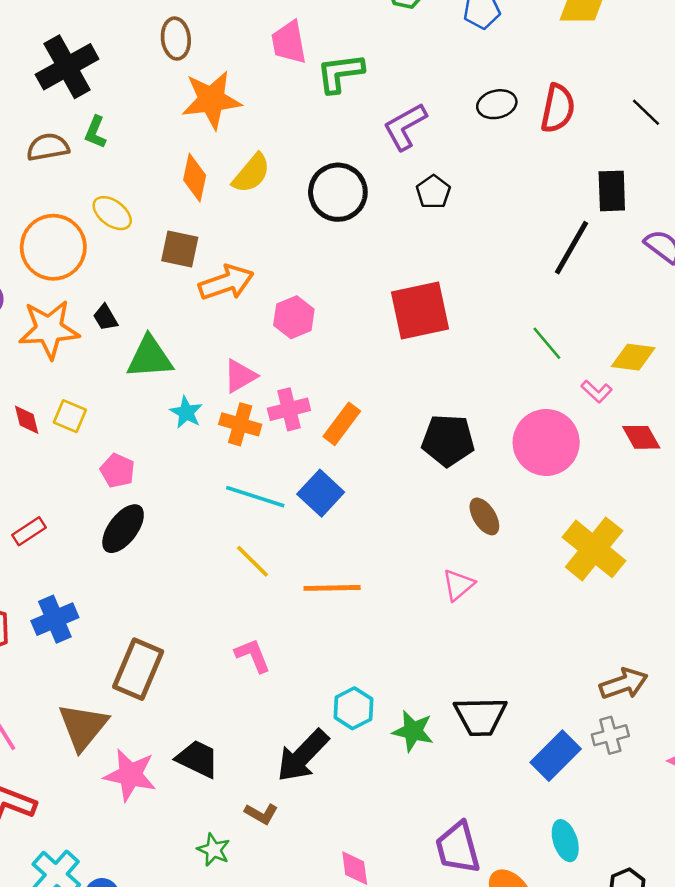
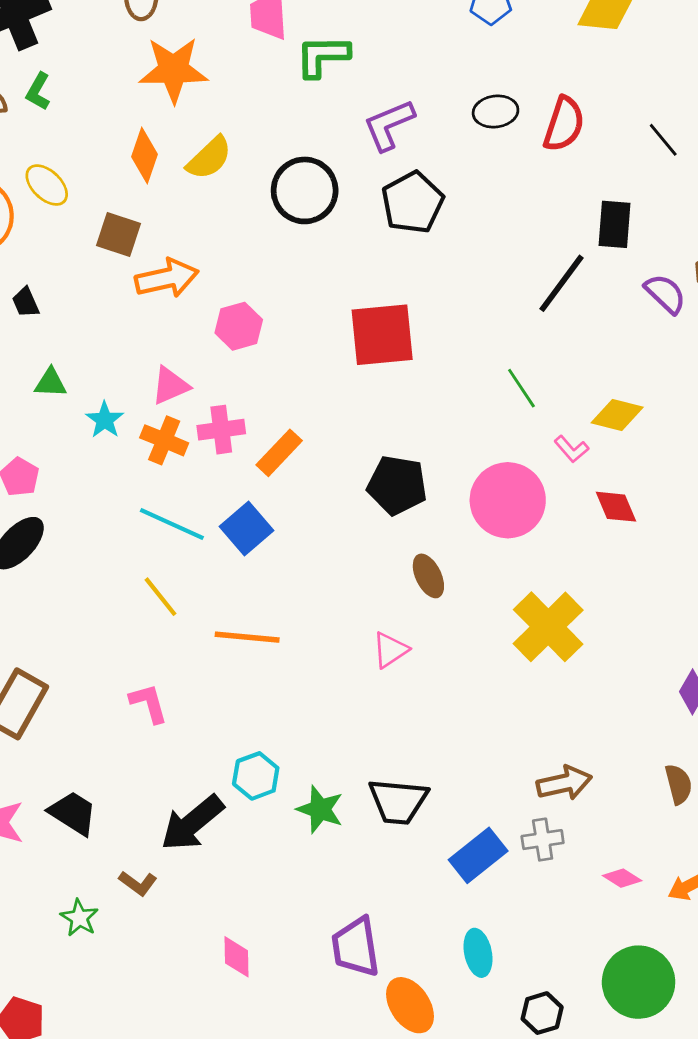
black pentagon: (433, 192) -> (413, 203), size x1.6
green triangle: (150, 357) -> (50, 383), moved, size x0.6

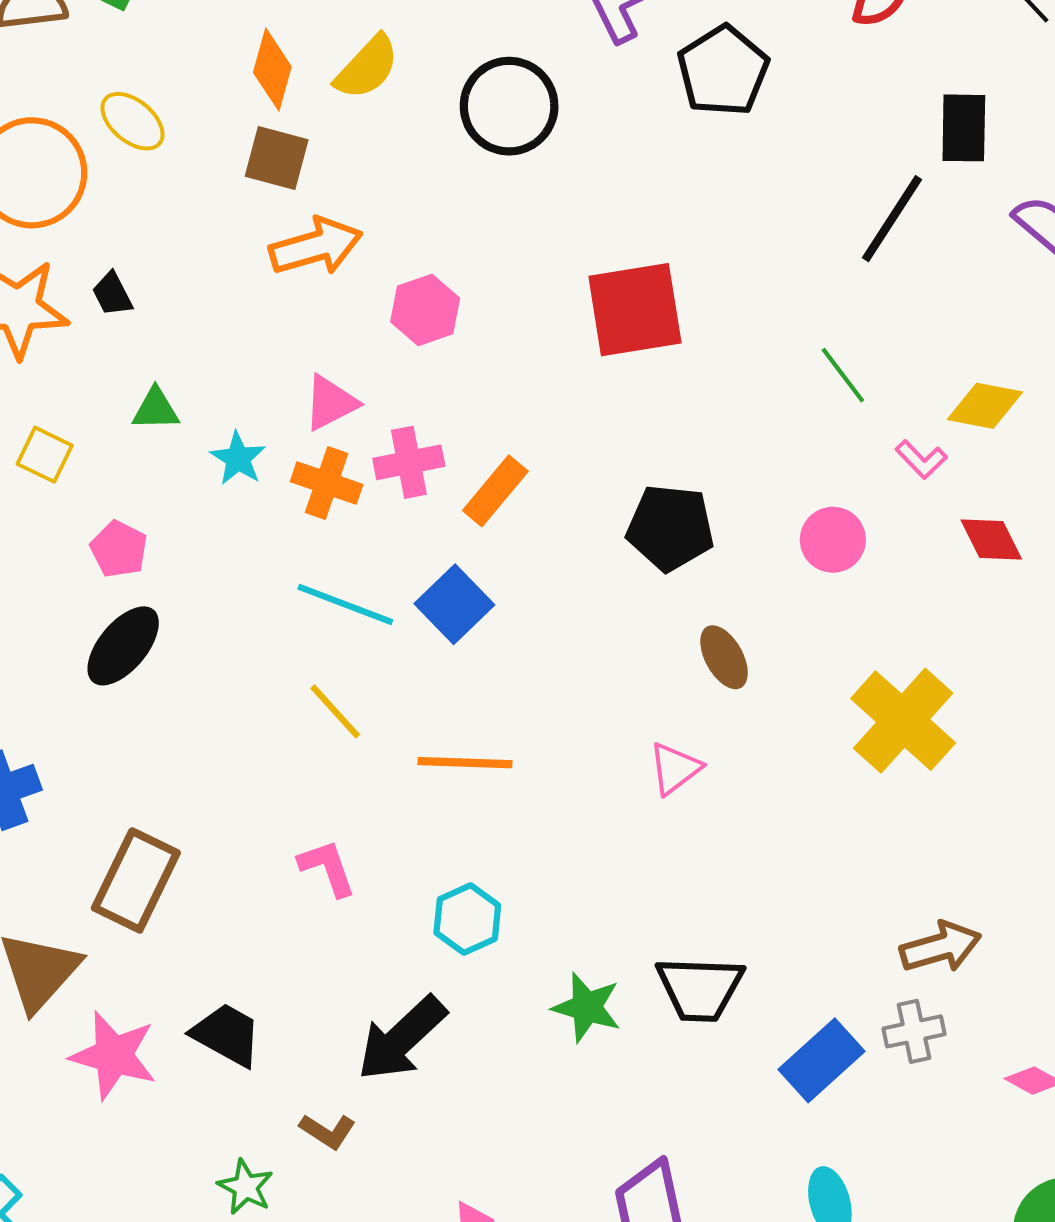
black pentagon: (413, 203) -> (723, 71), moved
brown square: (119, 234) -> (277, 158), moved
pink circle: (508, 500) -> (833, 540), size x0.6
cyan hexagon: (256, 776) -> (467, 919), moved

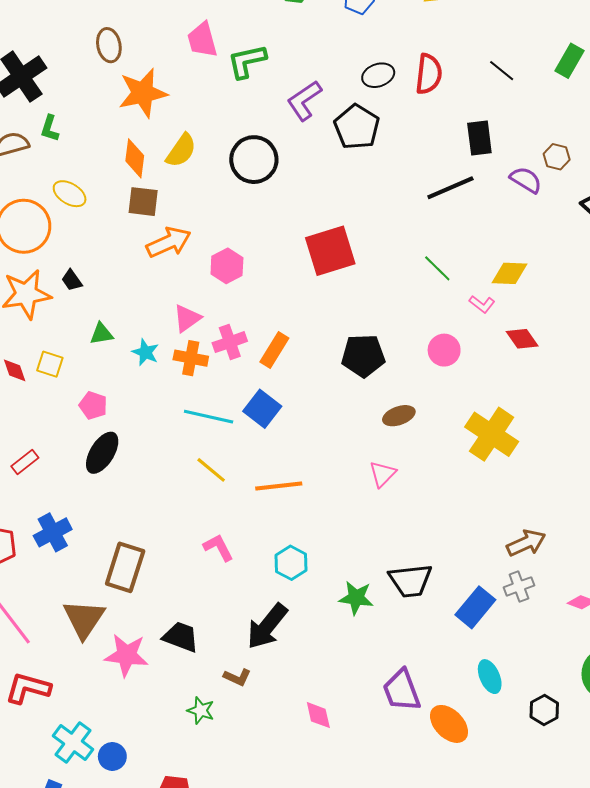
black line: (892, 219) -> (450, 188), turned 42
brown ellipse: (724, 657) -> (399, 416), turned -72

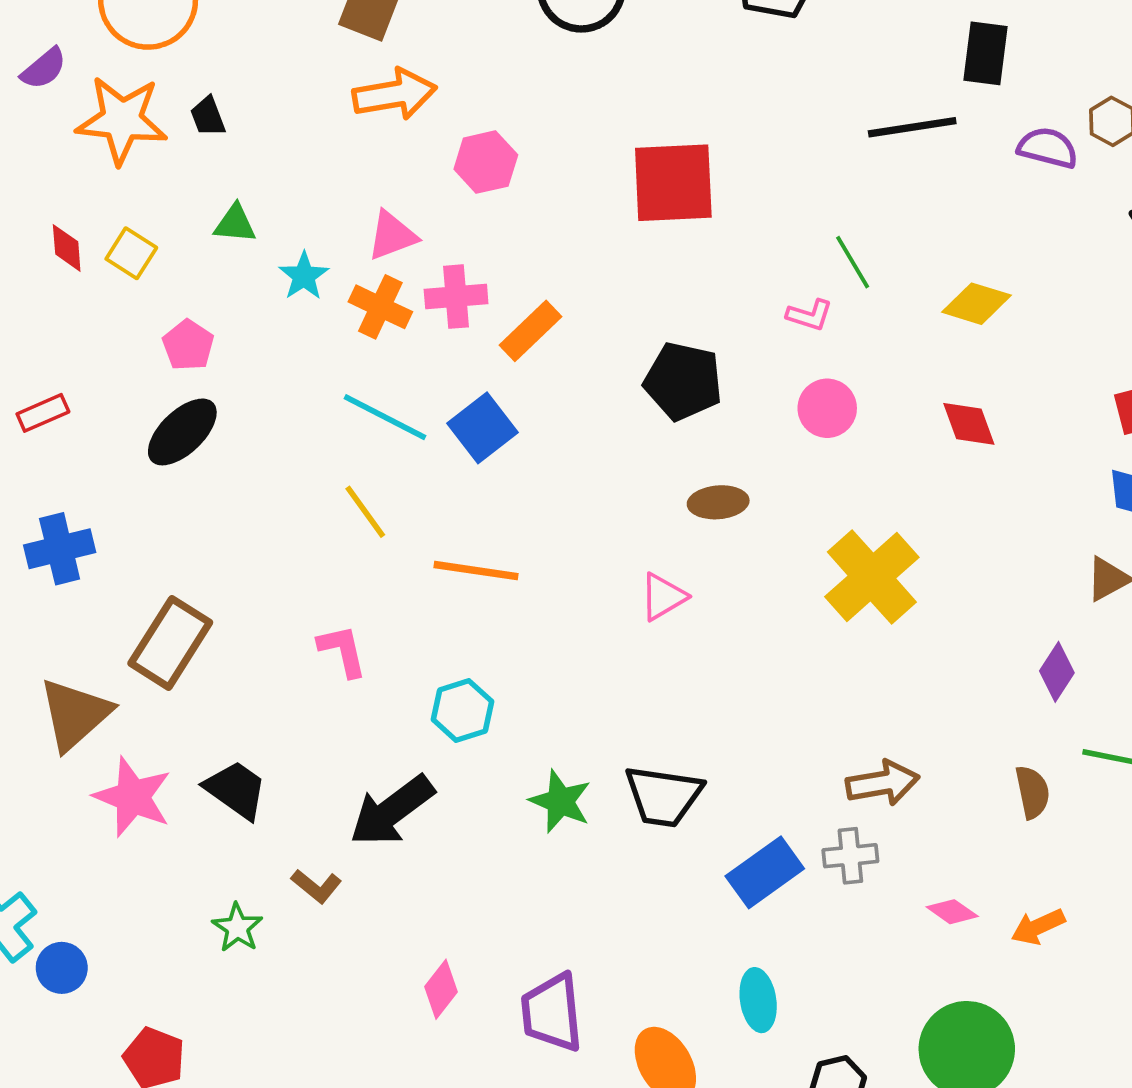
purple semicircle: (526, 180) -> (1048, 148), turned -32
pink L-shape: (482, 304) -> (810, 315), moved, turned -35
purple trapezoid: (402, 690) -> (552, 1013), moved
pink diamond: (318, 715) -> (441, 989), turned 36

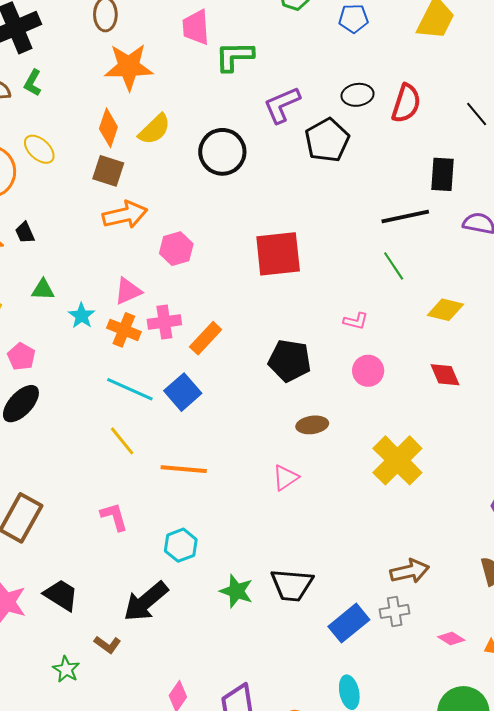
green line: (853, 262) -> (394, 266), moved

